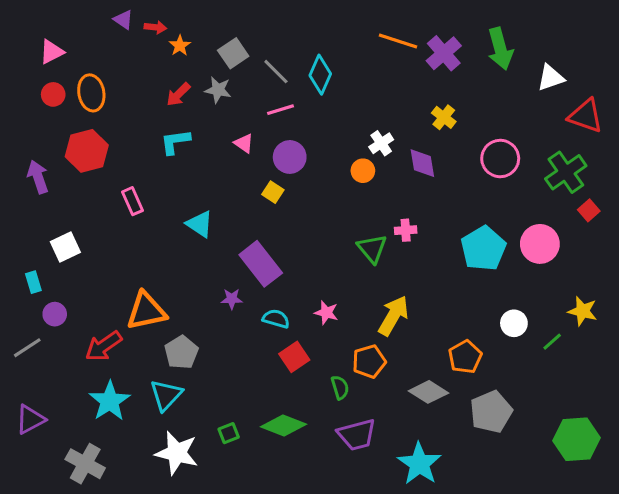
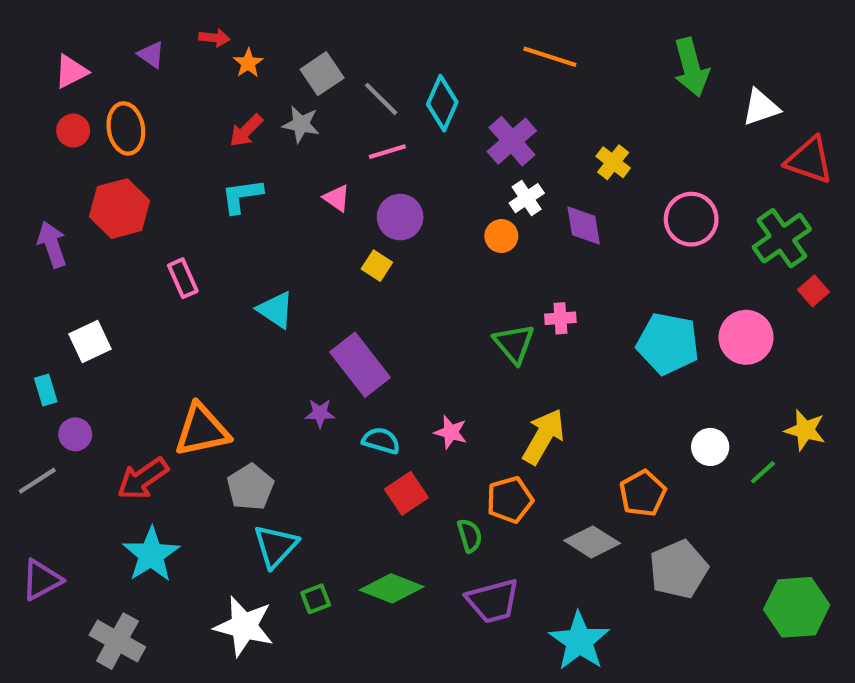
purple triangle: (123, 20) -> (151, 55), moved
purple cross: (444, 53) -> (512, 141), moved
cyan pentagon: (483, 249) -> (668, 344), turned -30
cyan triangle: (166, 395) -> (276, 546), moved

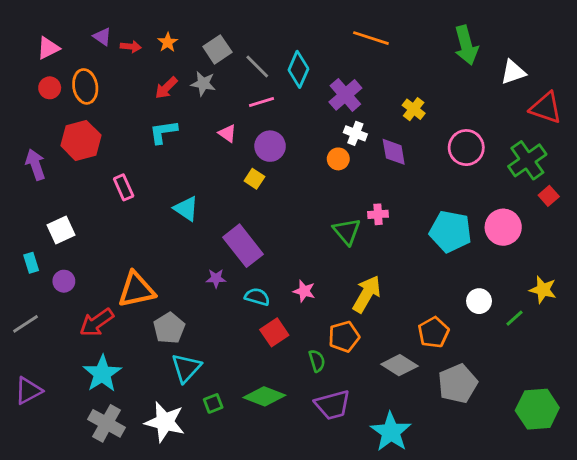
red arrow: (214, 38) -> (131, 47), moved
white cross: (527, 198) -> (355, 133), turned -35
purple circle: (75, 434) -> (64, 281), moved
gray cross: (117, 641) -> (107, 423), moved

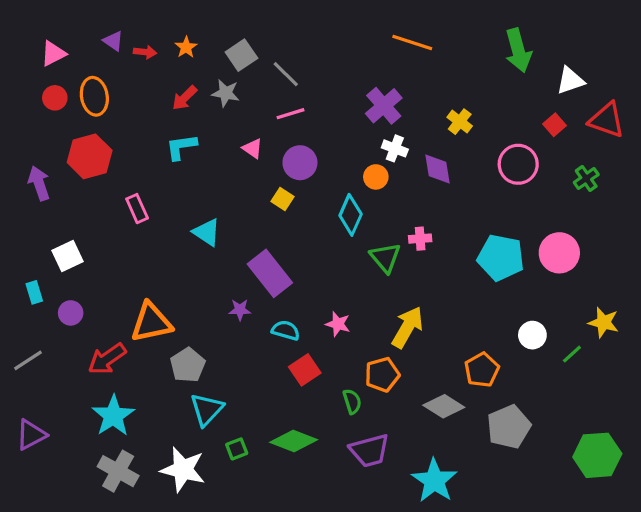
cyan diamond: (298, 69) -> (351, 215), moved
green cross: (527, 160) -> (586, 179), size x0.6
red square: (549, 196) -> (555, 125), moved

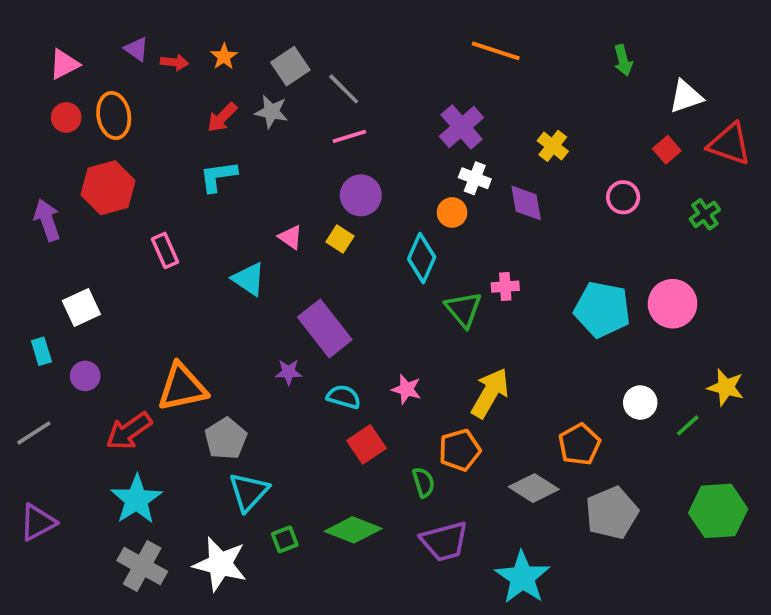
green arrow: (518, 50) -> (623, 60), size x0.6
pink triangle: (252, 148) -> (290, 237), moved
pink circle: (518, 164) -> (623, 197), size x0.7
green hexagon: (597, 455) -> (718, 511), moved

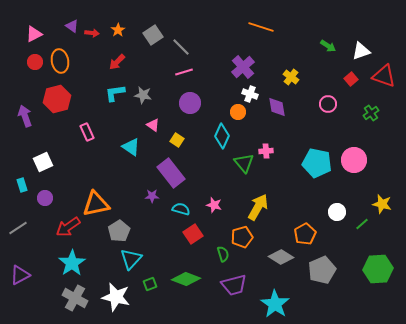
green arrow: (623, 60) -> (328, 46), moved, turned -42
gray star: (271, 112) -> (143, 95), moved
yellow square: (340, 239) -> (177, 140), moved

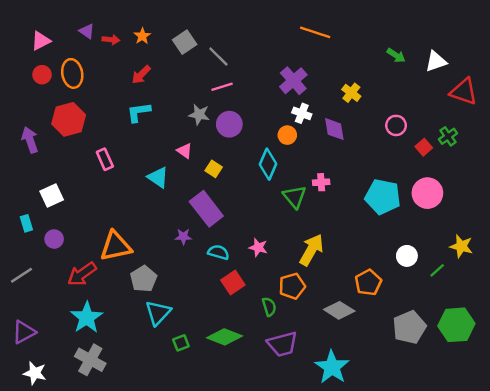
red square: (351, 79) -> (424, 147), moved
gray star: (143, 95) -> (199, 115), moved
gray pentagon: (322, 270) -> (409, 327), moved
white star: (116, 297) -> (35, 373), moved, size x0.7

